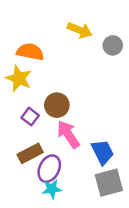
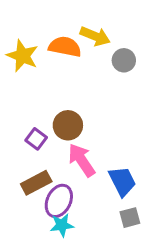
gray circle: (113, 45) -> (124, 60), moved
orange semicircle: (30, 52) -> (65, 47), moved
yellow star: (19, 78) -> (23, 56), moved
gray square: (109, 183) -> (130, 218), size x0.6

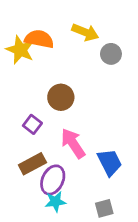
orange semicircle: (65, 47) -> (39, 39), moved
brown circle: (68, 125) -> (61, 97), moved
gray square: (130, 218) -> (104, 208), moved

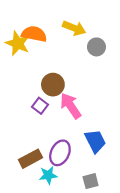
purple square: (32, 124) -> (40, 106), moved
pink arrow: (73, 143) -> (71, 106), moved
brown rectangle: (32, 164) -> (31, 159), moved
purple ellipse: (53, 180) -> (60, 153), moved

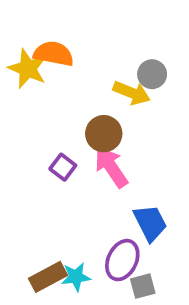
yellow arrow: (74, 28) -> (132, 93), moved
brown circle: (53, 85) -> (104, 134), moved
purple ellipse: (60, 153) -> (122, 260), moved
brown rectangle: (31, 159) -> (48, 277), moved

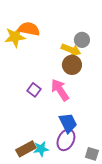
yellow star: (28, 69) -> (15, 37), turned -30
brown circle: (104, 134) -> (72, 65), moved
blue trapezoid: (150, 223) -> (68, 123), moved
gray square: (143, 286) -> (92, 154), moved, turned 32

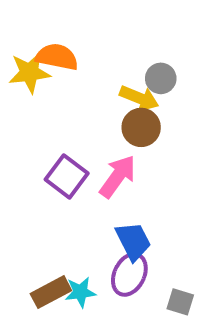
purple square: (34, 90) -> (67, 176), size x1.5
pink arrow: (60, 90) -> (118, 176), turned 70

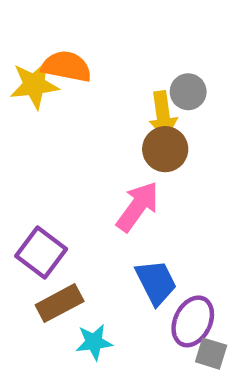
yellow arrow: (139, 98) -> (163, 115), turned 60
purple square: (67, 176) -> (41, 253), moved
purple ellipse: (129, 274) -> (193, 321), moved
brown rectangle: (51, 292) -> (60, 303), moved

